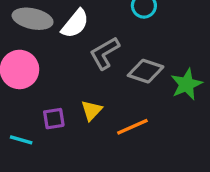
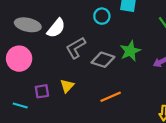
green star: (186, 84) -> (130, 51), moved
orange line: (132, 127) -> (111, 97), moved

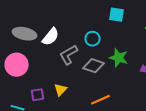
cyan circle: (102, 16) -> (93, 39), moved
green star: (130, 51) -> (119, 58), turned -30

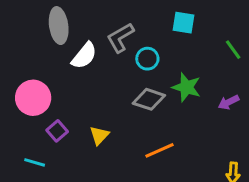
gray ellipse: (25, 34) -> (59, 26), moved, turned 70
gray L-shape: (69, 55) -> (120, 38), moved
purple square: (38, 95) -> (57, 131), moved, turned -32

